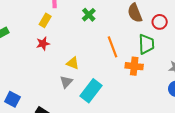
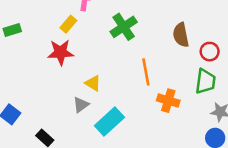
green cross: (89, 15) -> (124, 27), size x1.5
red star: (43, 44) -> (61, 52), size x1.5
green trapezoid: (146, 44) -> (205, 81), moved

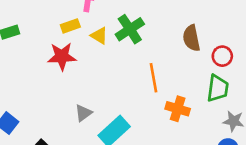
yellow rectangle: (68, 24) -> (70, 26), turned 30
yellow triangle: (93, 83) -> (99, 36), moved

